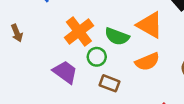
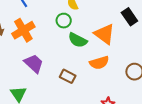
orange cross: (79, 32) -> (23, 30), moved
green circle: (97, 57) -> (64, 21), moved

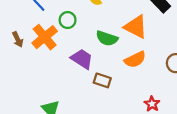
green circle: (64, 21) -> (68, 20), moved
purple trapezoid: (34, 64) -> (82, 59), moved

